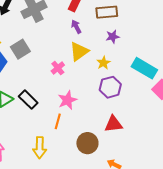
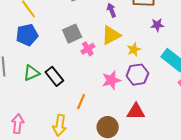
purple star: (113, 37) -> (157, 25), moved
gray square: (20, 49) -> (72, 34), moved
pink star: (67, 100) -> (111, 80), moved

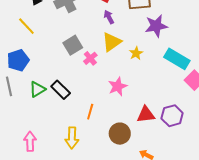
purple star: (157, 25) -> (156, 26), size x1.6
blue pentagon: (27, 35) -> (18, 60), moved
purple hexagon: (137, 75) -> (172, 116), moved

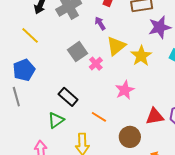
purple arrow: (109, 17) -> (100, 23), moved
yellow star: (136, 53) -> (141, 56), size x1.5
green triangle: (37, 89) -> (56, 120), moved
orange line: (90, 112) -> (99, 117), turned -70

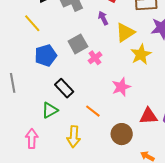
yellow triangle: (116, 46) -> (125, 32), moved
blue pentagon: (24, 70) -> (46, 55), moved

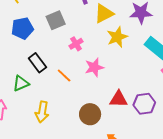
pink cross: (95, 58) -> (76, 44), moved
orange line: (93, 111) -> (64, 75), moved

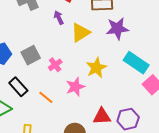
gray square: (56, 20) -> (31, 55), moved
yellow star: (117, 37) -> (96, 68), moved

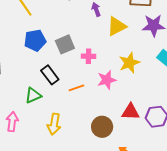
pink cross: (55, 65) -> (89, 56), turned 32
orange line: (46, 97) -> (76, 88), turned -63

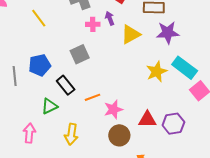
blue pentagon: (35, 40) -> (40, 65), moved
pink cross: (89, 56) -> (93, 24), moved
yellow star: (129, 63) -> (157, 72), moved
pink star: (107, 80) -> (113, 109), moved

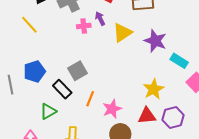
purple star: (168, 33) -> (155, 41), moved, turned 30
gray square: (80, 54) -> (78, 71), moved
cyan rectangle: (185, 68) -> (179, 61), size x0.7
yellow star: (157, 72) -> (153, 89), moved
orange line: (92, 97) -> (90, 99), turned -42

